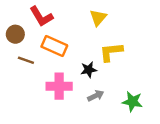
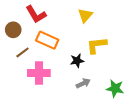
brown line: (26, 60) -> (22, 52), turned -56
pink cross: (59, 86) -> (39, 73), moved

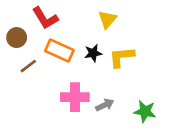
black star: (77, 61) -> (93, 53), moved
pink cross: (39, 73) -> (75, 97), moved

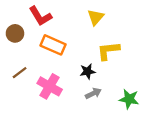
black star: (93, 53) -> (88, 71), moved
brown line: (28, 66) -> (20, 73), moved
pink cross: (75, 97) -> (50, 86), moved, turned 30

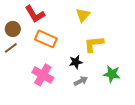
brown line: (20, 73) -> (11, 48), moved
green star: (129, 99) -> (112, 74), moved

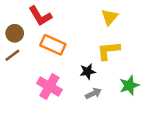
yellow triangle: (83, 15) -> (110, 17), moved
green star: (112, 74) -> (129, 85), turned -30

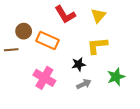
red L-shape: (40, 16) -> (65, 15), moved
brown circle: (15, 33) -> (24, 31), moved
brown line: (12, 55) -> (11, 50), turned 32

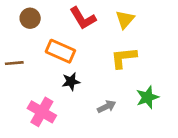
brown circle: (24, 31) -> (30, 18), moved
black star: (79, 64) -> (71, 81), moved
pink cross: (44, 78) -> (42, 112), moved

